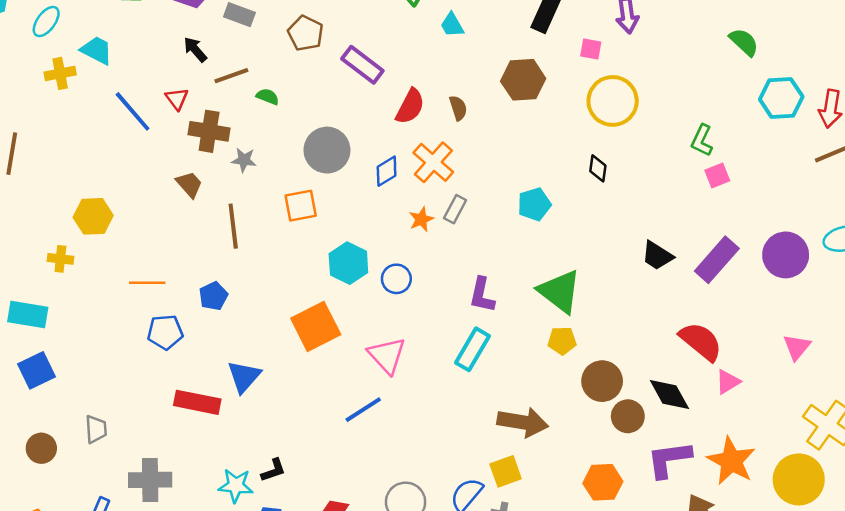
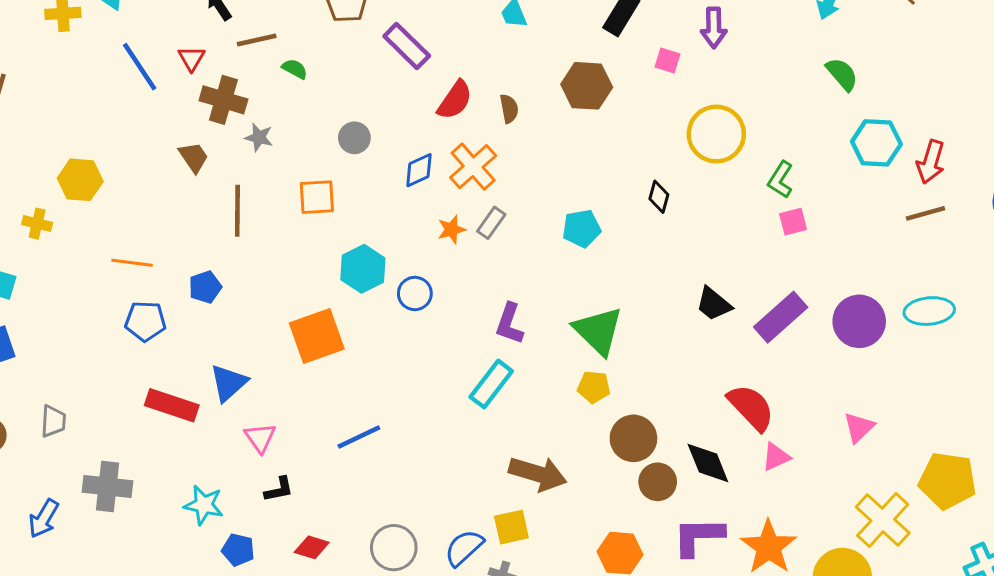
yellow circle: (613, 101) -> (716, 134), moved
gray circle: (327, 150) -> (354, 138), size x0.6
pink triangle: (387, 355) -> (260, 438), moved, size x0.7
black L-shape: (273, 470) -> (279, 489), moved

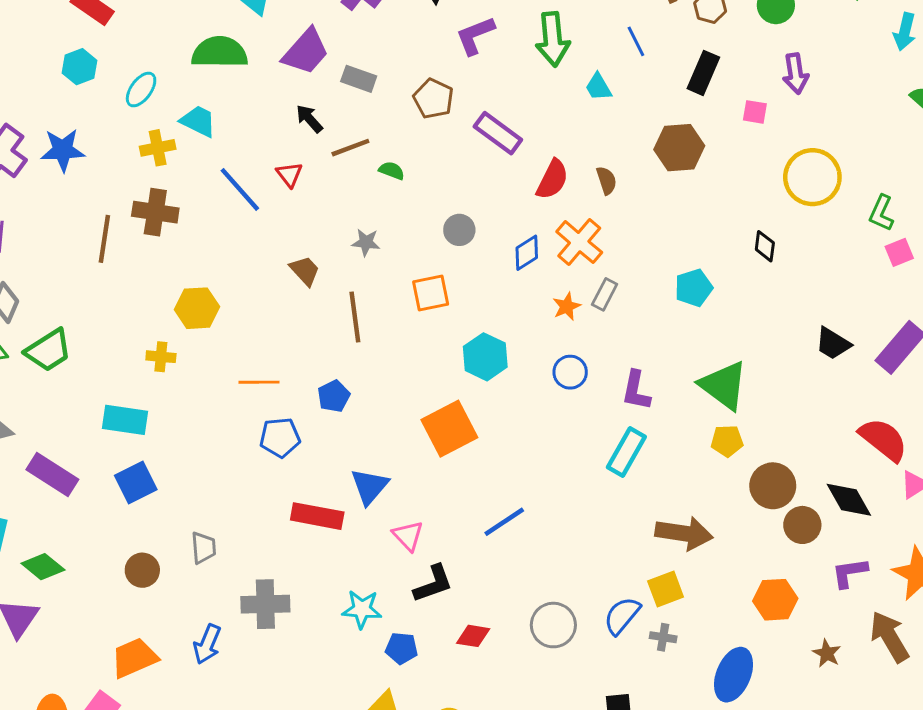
brown cross: (223, 100) -> (155, 212), moved
blue circle: (415, 293) -> (570, 372), moved
black L-shape: (279, 489) -> (433, 584), size x1.4
purple L-shape: (698, 536) -> (849, 573), size x0.7

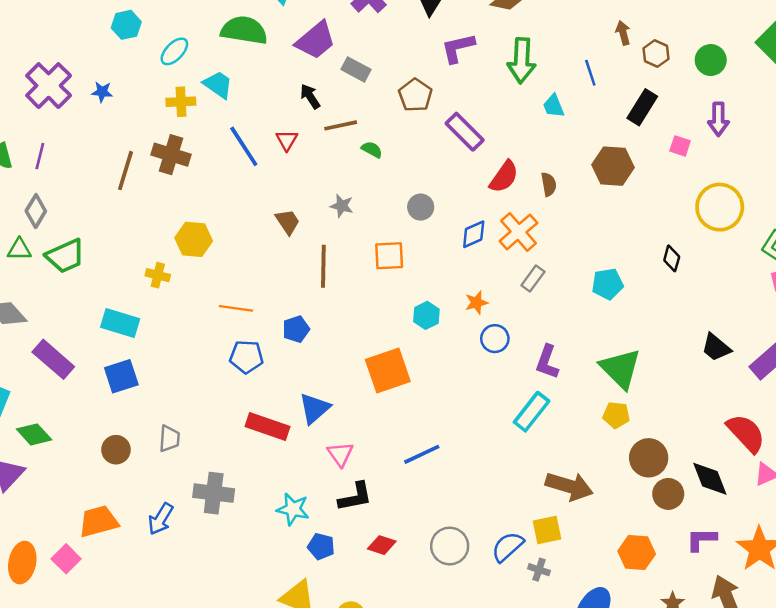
blue star: (63, 150) -> (102, 92), size x0.6
orange star: (567, 306) -> (476, 303), moved
cyan hexagon: (485, 357) -> (426, 315), size x0.7

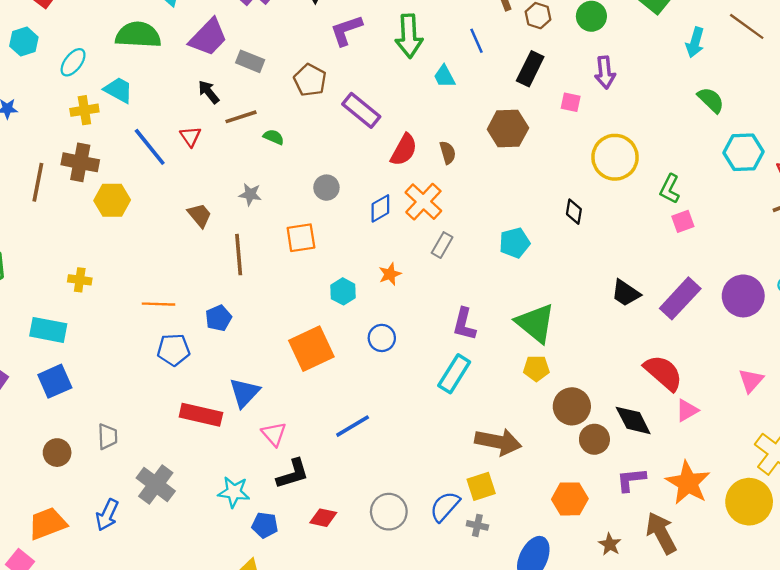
yellow hexagon: (194, 239) -> (112, 200), moved
blue circle: (495, 339) -> (382, 338), moved
gray cross: (214, 493) -> (156, 485), turned 36

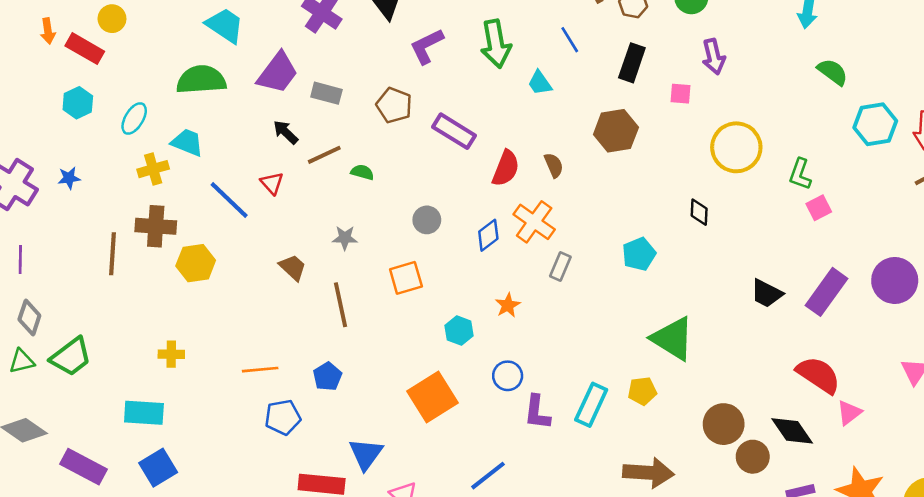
purple L-shape: (464, 324) -> (537, 412), moved
yellow pentagon: (536, 368) -> (642, 391), moved

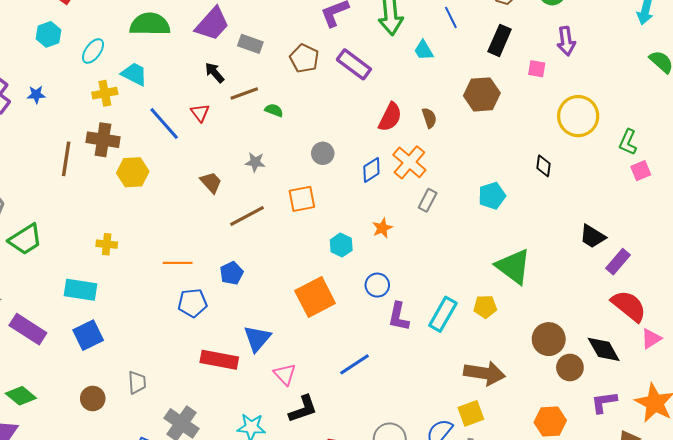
purple rectangle: (454, 131) -> (354, 64), moved
purple rectangle: (827, 292) -> (618, 262), moved, size x0.7
brown line: (340, 305) -> (247, 216), turned 69

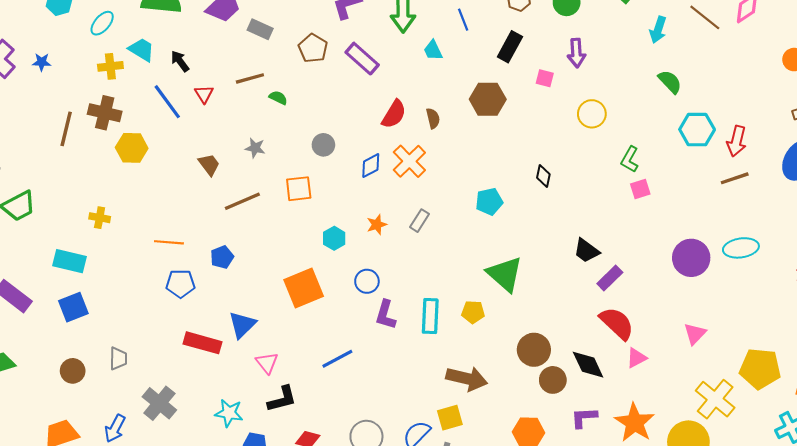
black arrow: (215, 73) -> (180, 61), moved
yellow circle: (578, 116) -> (592, 114), moved, size x0.7
gray rectangle: (428, 200) -> (420, 221), moved
cyan rectangle: (443, 314) -> (430, 316), turned -32

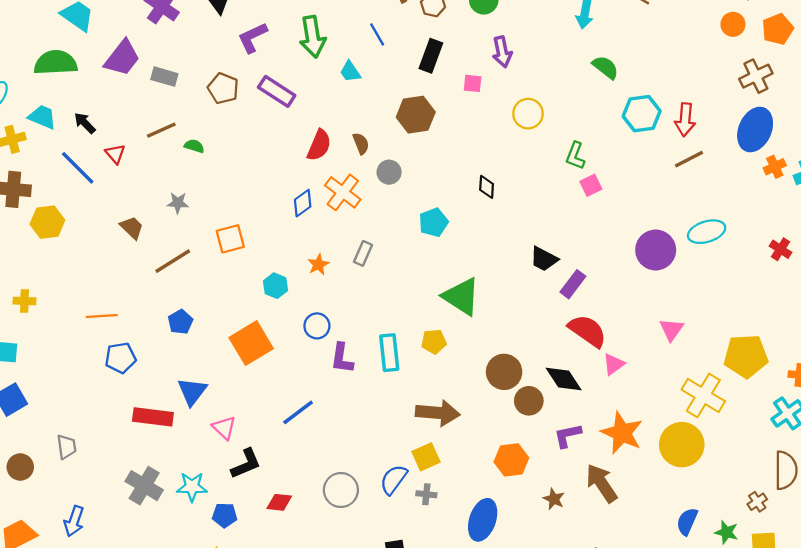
gray circle: (323, 145) -> (389, 172), moved
blue pentagon: (222, 257) -> (180, 322), moved
gray cross: (159, 403) -> (144, 486), moved

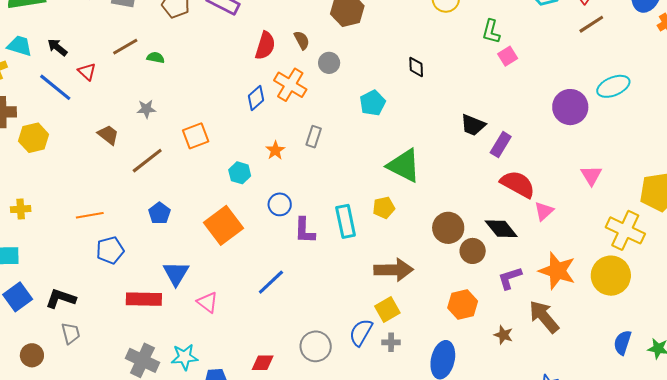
black L-shape: (246, 464) -> (61, 299), moved, turned -132

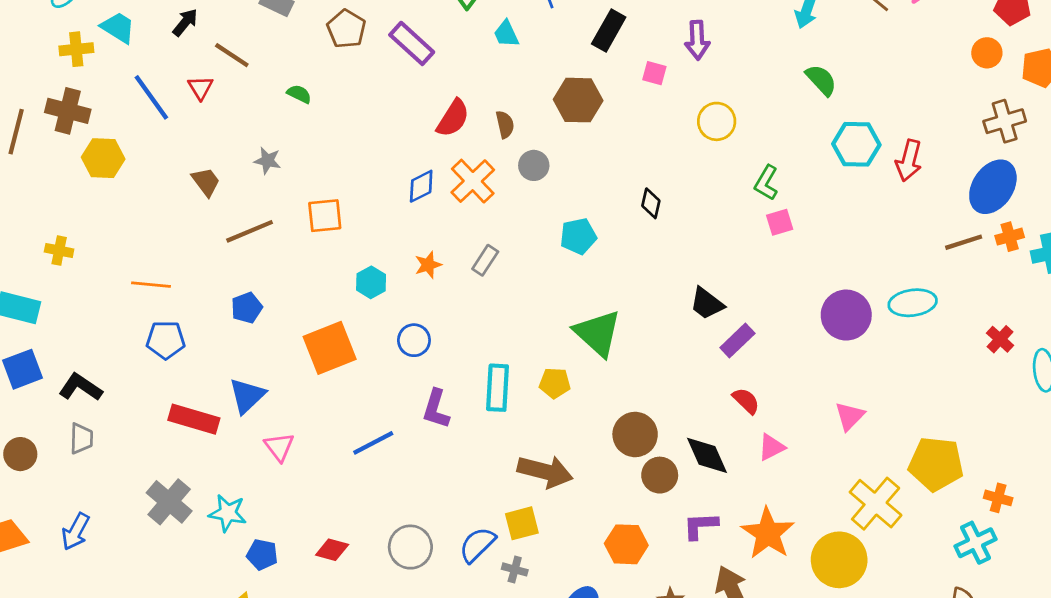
brown line: (591, 24) -> (964, 242), moved
black arrow: (57, 47) -> (185, 22), moved, turned 75
brown line: (125, 47) -> (232, 55), moved, turned 48
red semicircle: (518, 184) -> (746, 401), size x0.6
purple L-shape: (305, 231) -> (436, 409), moved

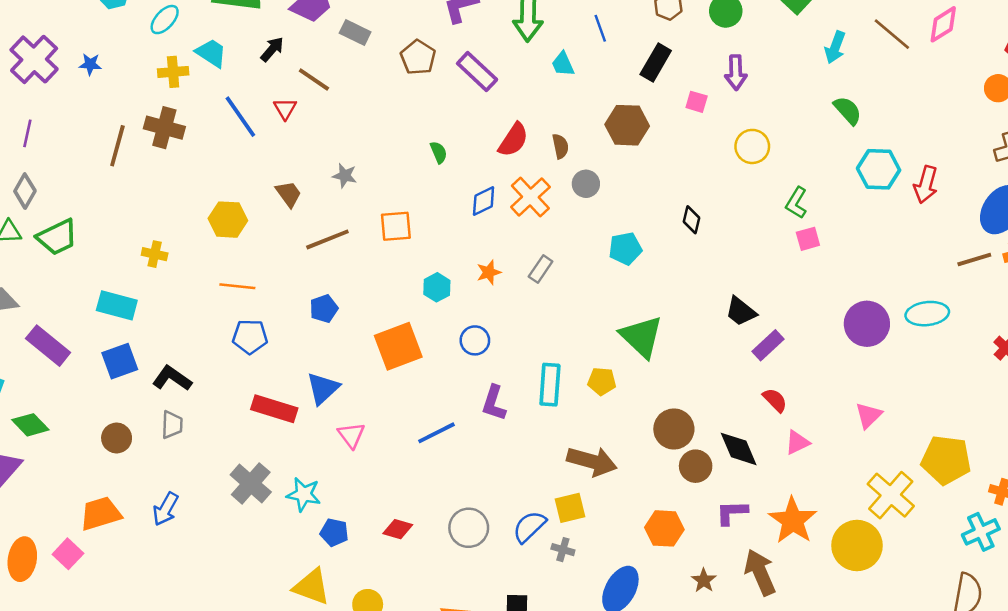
green semicircle: (299, 94) -> (439, 152), moved, turned 40
yellow hexagon: (103, 158) -> (228, 220), moved

